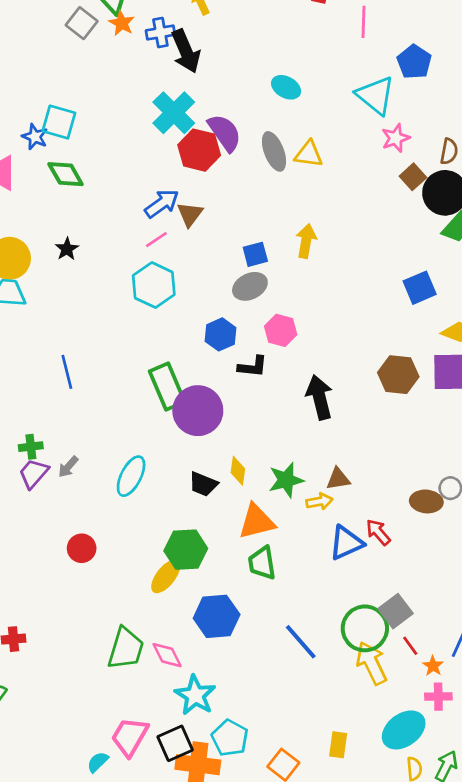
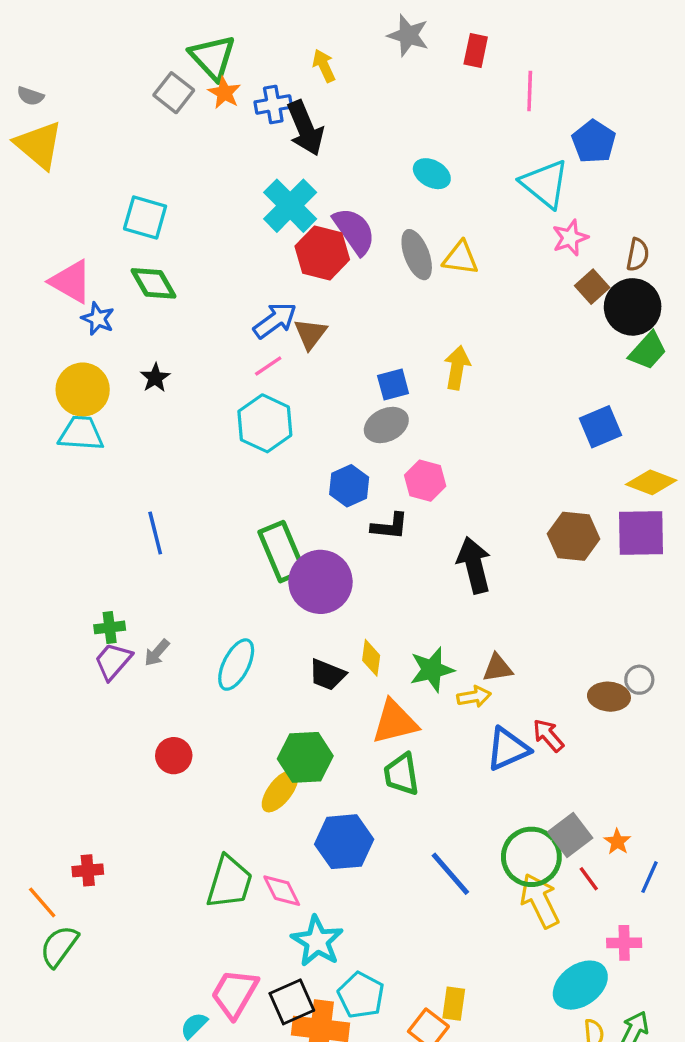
blue star: (35, 137) -> (98, 319), moved
orange star: (433, 666) -> (617, 842), moved
yellow rectangle: (338, 745) -> (454, 1004), moved

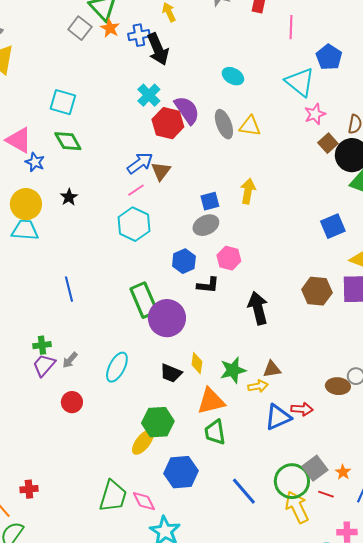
cyan cross: (290, 206) -> (149, 95), size x0.7
red arrow: (548, 735) -> (302, 409), turned 135
red circle: (174, 756) -> (72, 402), moved
red line: (589, 879) -> (326, 494), turned -35

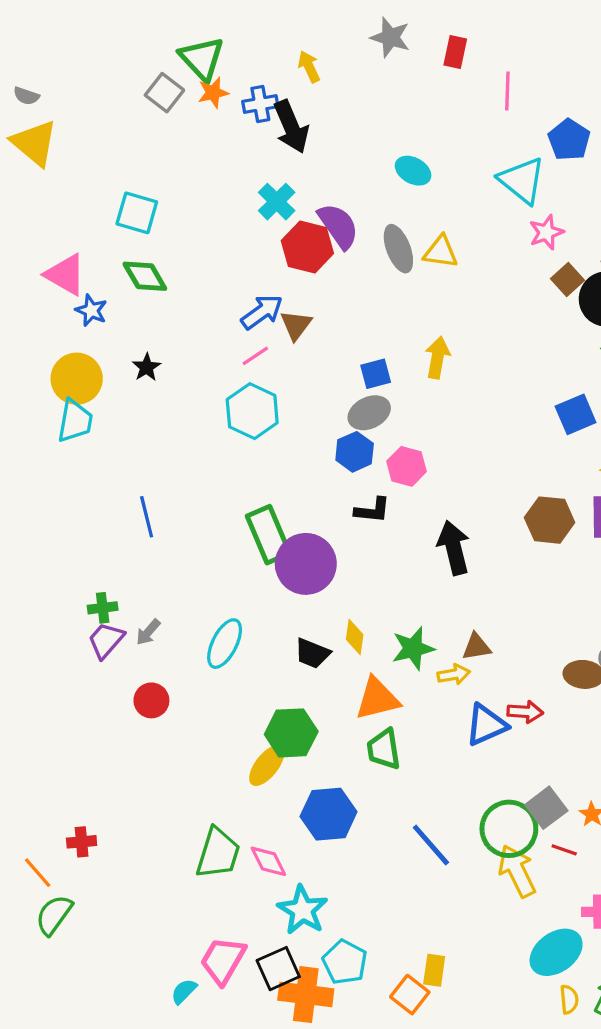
orange star: (110, 28) -> (213, 93), turned 30
cyan trapezoid: (25, 230) -> (75, 421), turned 96
blue hexagon: (184, 261) -> (355, 452), moved

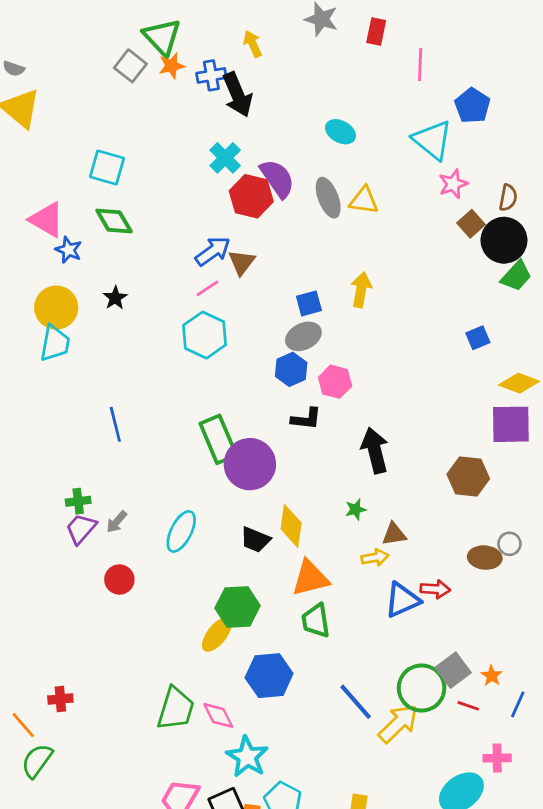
blue square: (576, 414) -> (478, 338), size x0.7
brown hexagon: (550, 520) -> (468, 476), moved
yellow diamond: (355, 637) -> (291, 526), size x1.4
green star: (413, 648) -> (356, 509), moved, size x0.6
yellow arrow: (517, 871) -> (398, 724), moved, turned 72

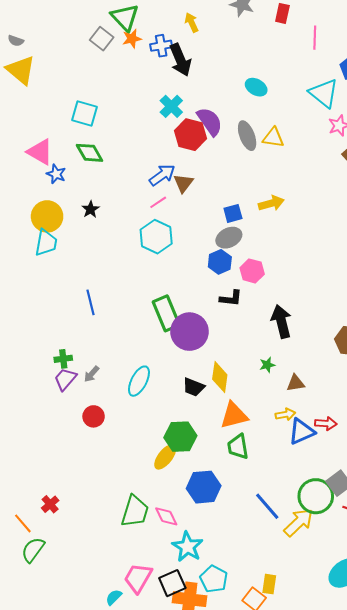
yellow arrow: (361, 290) -> (271, 203), turned 65
yellow arrow: (375, 558) -> (285, 414), moved
red cross: (60, 699) -> (50, 504), turned -36

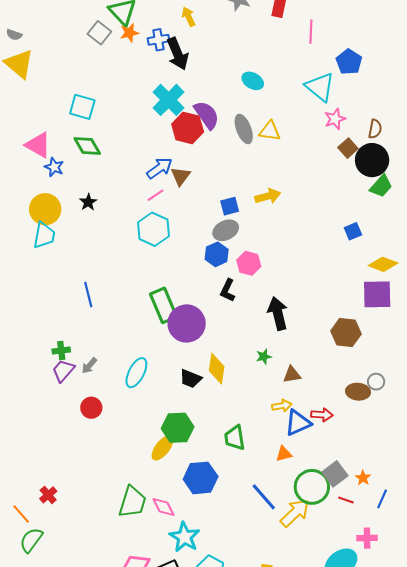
cyan cross: (171, 106) -> (169, 100), size x1.4
black L-shape: (231, 298) -> (228, 290), turned 110
orange triangle: (234, 415) -> (284, 454), moved, size x0.6

